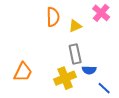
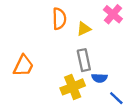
orange trapezoid: (23, 72) -> (23, 66), moved

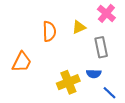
orange semicircle: (59, 19) -> (49, 31), moved
gray rectangle: (84, 60) -> (101, 47), moved

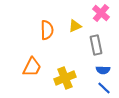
orange trapezoid: (22, 62) -> (32, 67), moved
blue semicircle: (94, 74) -> (103, 70), moved

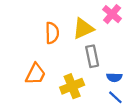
yellow triangle: (75, 26) -> (83, 28), size x1.5
gray rectangle: (96, 45) -> (92, 56), moved

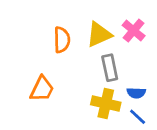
pink cross: (112, 14) -> (134, 30), moved
yellow cross: (72, 86) -> (106, 103), moved, turned 35

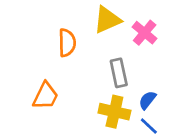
yellow triangle: (99, 34) -> (107, 20), moved
blue semicircle: (136, 93) -> (147, 100), turned 126

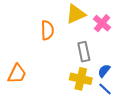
orange trapezoid: (46, 96) -> (17, 74), moved

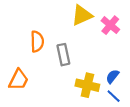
orange semicircle: (47, 30) -> (37, 41), moved
gray rectangle: (84, 52) -> (63, 55), moved

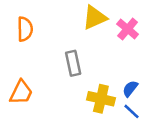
orange semicircle: (37, 41) -> (25, 29), moved

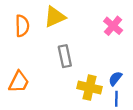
yellow triangle: (95, 18) -> (55, 17), moved
blue line: (131, 111) -> (116, 99), turned 48

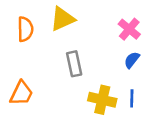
blue semicircle: (115, 79) -> (132, 60), moved
blue line: (116, 99) -> (132, 98), moved

